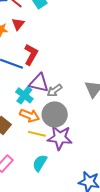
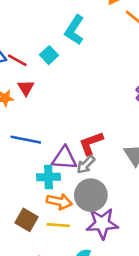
red L-shape: (31, 55) -> (91, 143), moved, turned -130
cyan cross: (24, 95) -> (48, 177), turned -30
yellow line: (37, 134) -> (58, 225), moved

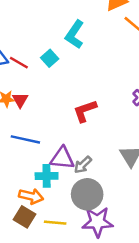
red triangle: (26, 88) -> (20, 100), moved
red L-shape: (91, 143) -> (85, 111), moved
orange arrow: (59, 202) -> (31, 196), moved

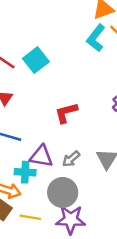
cyan L-shape: (75, 35) -> (96, 38), moved
cyan square: (50, 58) -> (36, 60), size x1.5
gray arrow: (83, 165) -> (71, 159), moved

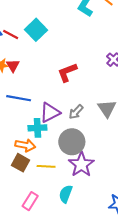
purple triangle: (41, 156) -> (50, 113), turned -30
purple star: (71, 220) -> (81, 164), turned -30

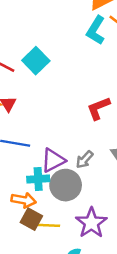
red L-shape: (67, 72) -> (98, 108), moved
gray circle: (72, 142) -> (66, 185), moved
brown square: (20, 163) -> (31, 219), moved

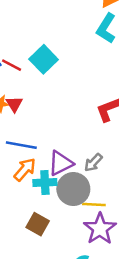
orange arrow: (24, 200) -> (25, 170), moved, turned -60
yellow line: (49, 225) -> (94, 205), moved

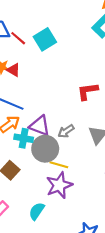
red triangle: (14, 104) -> (13, 70), turned -40
purple triangle: (61, 163) -> (40, 126), turned 35

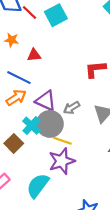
red triangle: (13, 70) -> (34, 55), moved, turned -40
cyan cross: (24, 138) -> (31, 126), moved, turned 30
cyan semicircle: (37, 211) -> (38, 186), size x1.4

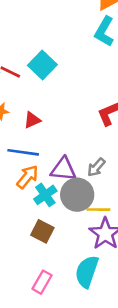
cyan cross: (31, 126) -> (45, 195), moved, turned 30

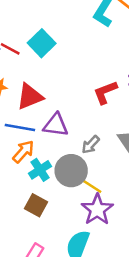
red triangle: (32, 120) -> (30, 96), size x1.6
purple triangle: (63, 169) -> (56, 125), moved
yellow line: (98, 210) -> (91, 186), turned 30

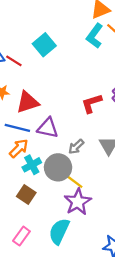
cyan square: (42, 43) -> (44, 45), moved

